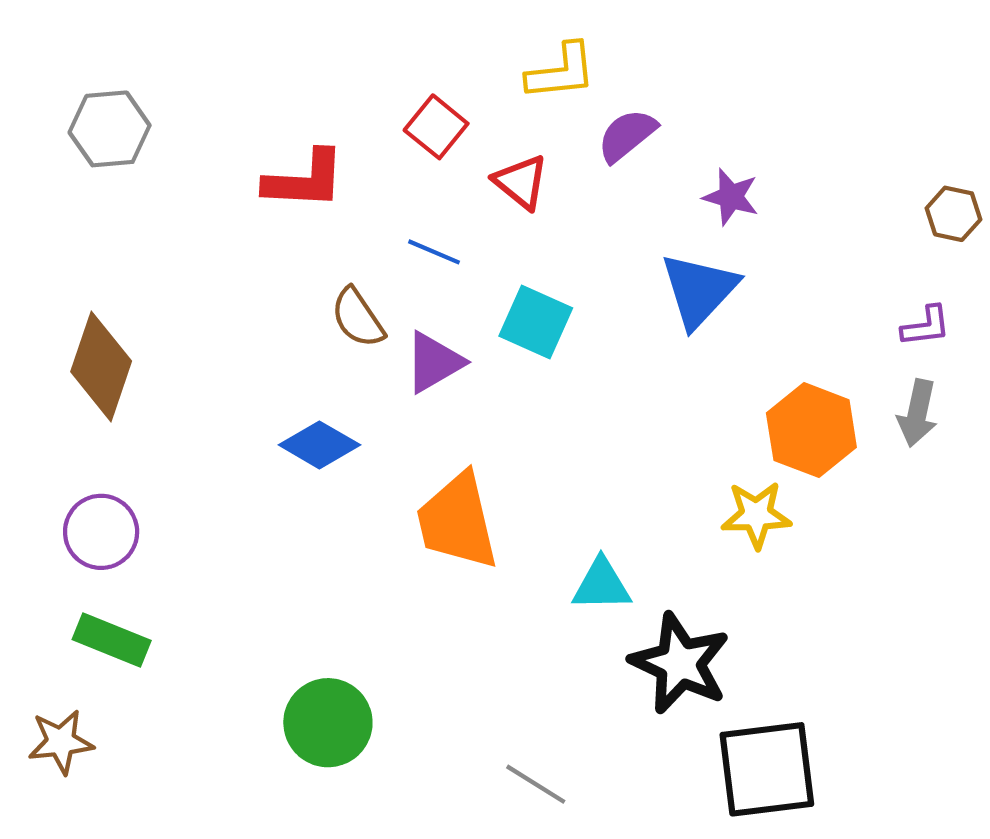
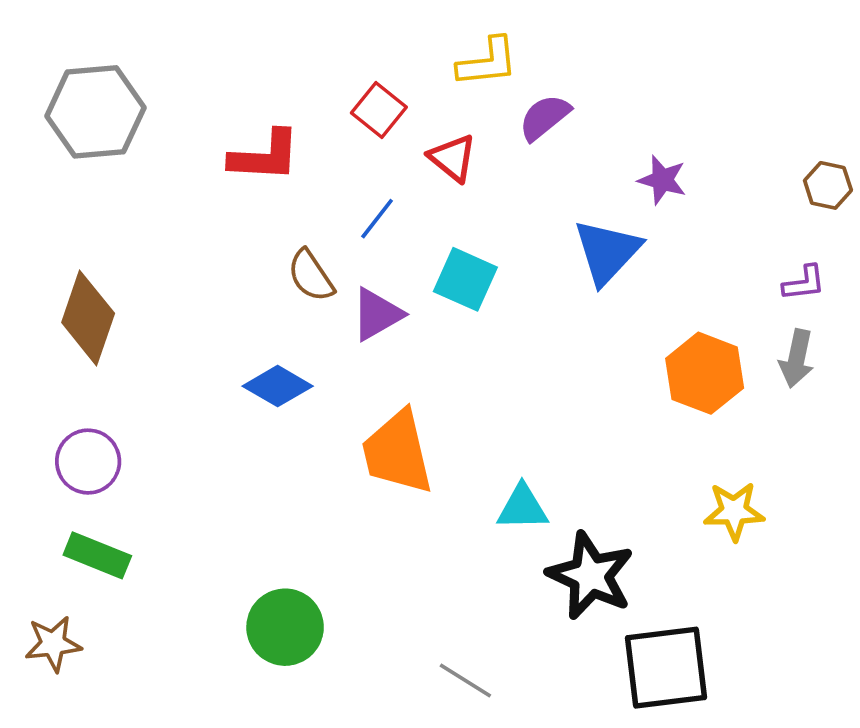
gray hexagon: (110, 129) -> (95, 112), size x1.4
purple star: (731, 197) -> (662, 180), moved
blue line: (434, 252) -> (377, 219), turned -75
yellow star: (756, 515) -> (734, 511), moved

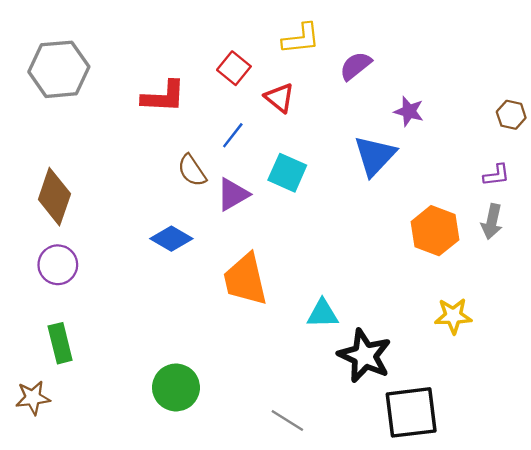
purple semicircle: (545, 117) -> (356, 66), moved
purple circle: (88, 462) -> (58, 265), moved
green rectangle: (97, 555) -> (60, 343), turned 54

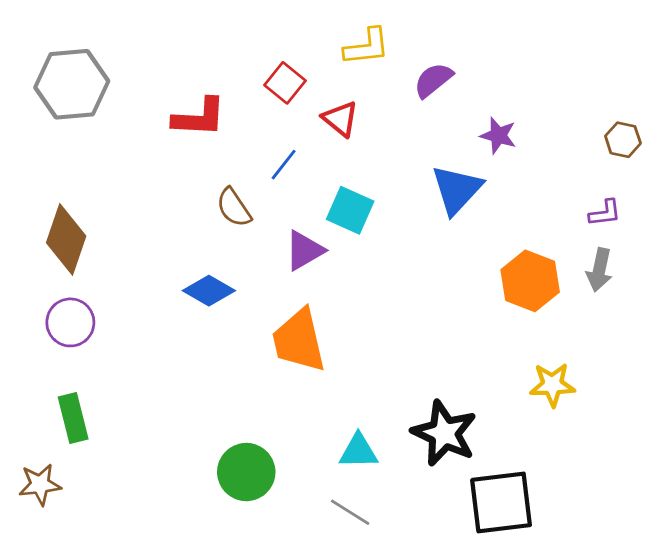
purple triangle: (233, 194) -> (304, 250), moved
cyan triangle: (323, 314) -> (358, 451), moved
green circle: (176, 387) -> (246, 472), moved

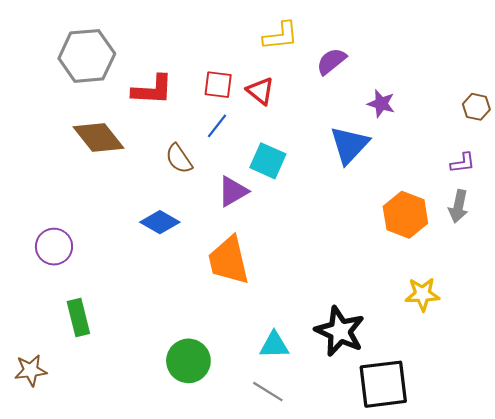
red square: (285, 83) -> (218, 85), moved, turned -32
gray hexagon: (72, 84) -> (87, 56), moved
brown diamond: (66, 239) -> (98, 137), moved, turned -57
green rectangle: (73, 418) -> (78, 317), moved

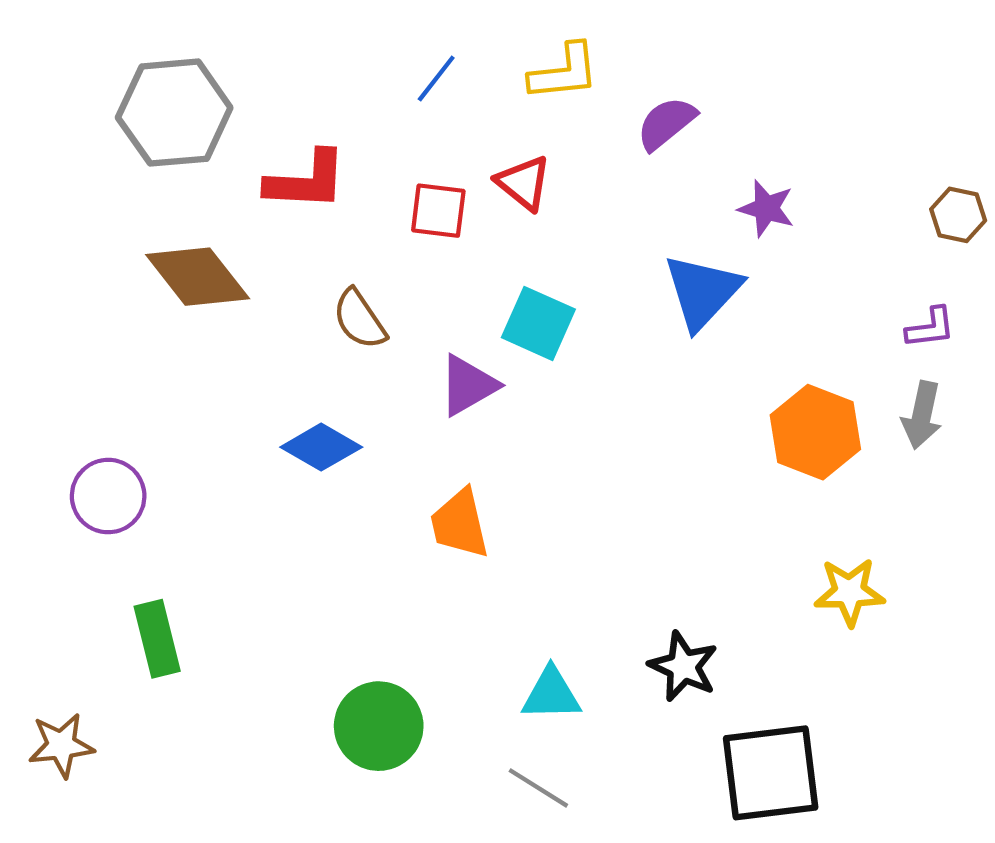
red square: (218, 85) -> (438, 211), moved
blue line: (217, 126) -> (436, 79), moved
orange trapezoid: (229, 260) -> (460, 524), size x0.7
black star: (340, 331) -> (683, 666), size x0.7

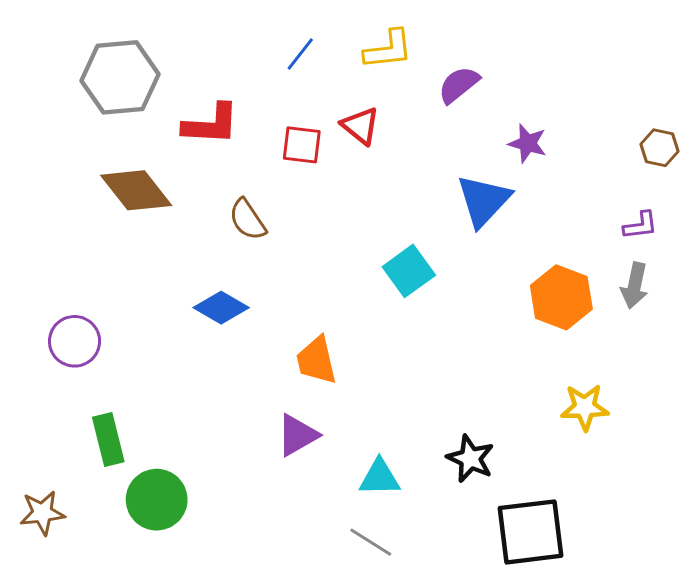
cyan square: (538, 323) -> (409, 271), moved, turned 30
purple triangle: (468, 385) -> (297, 435), moved
green circle: (379, 726) -> (157, 500), moved

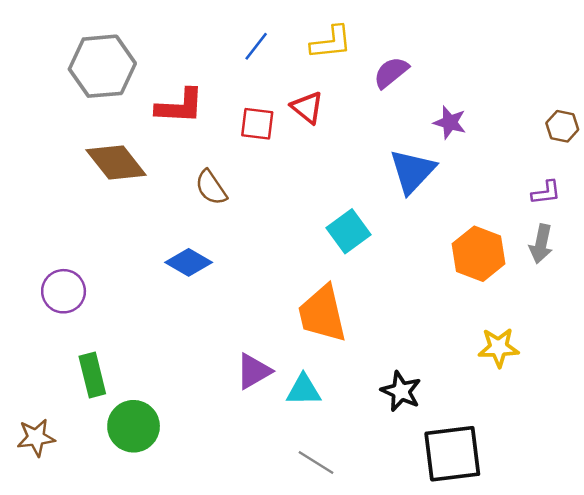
orange trapezoid: (316, 360) -> (322, 314), moved, size x1.4
cyan triangle: (379, 478) -> (304, 390), moved

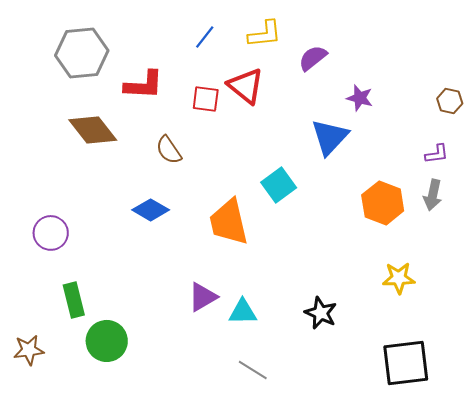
red triangle: (307, 107) -> (246, 86), size x1.4
orange trapezoid: (322, 314) -> (229, 222), moved
black square: (452, 454) -> (406, 363), moved

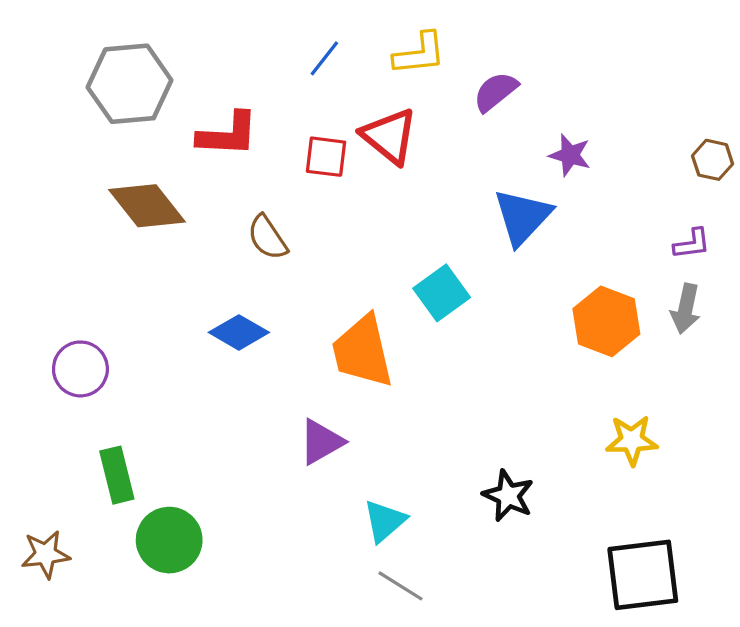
purple triangle: (203, 297) -> (321, 442), moved
cyan triangle: (243, 312) -> (385, 521), moved, turned -40

